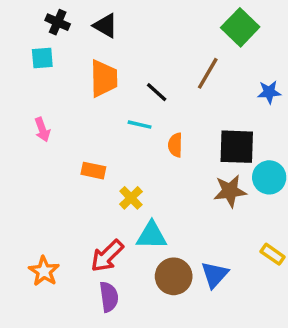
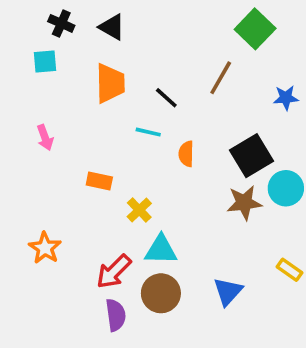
black square: (237, 147) -> (251, 156), turned -33
orange star: (44, 271) -> (45, 248), moved
brown circle: (174, 276) -> (161, 293), moved

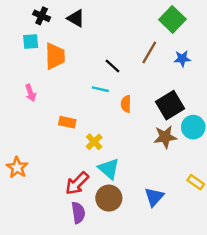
orange trapezoid: (110, 83) -> (55, 56), moved
blue star: (286, 98) -> (182, 59), moved
orange star: (45, 248) -> (17, 167), moved
cyan triangle: (161, 250) -> (109, 169), turned 40

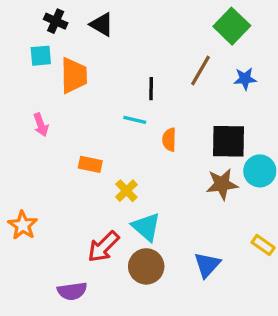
black line: (113, 66) -> (151, 89), turned 49
black square: (170, 105) -> (229, 141), turned 32
purple semicircle: (78, 213) -> (72, 291), moved, turned 90

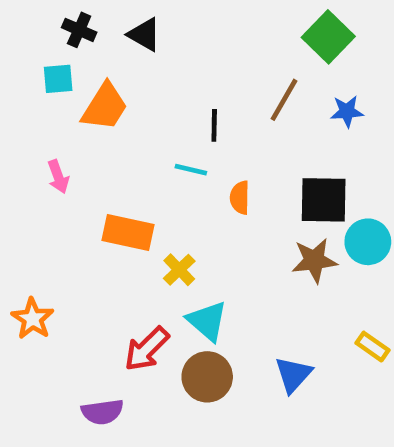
orange trapezoid: (74, 75) -> (105, 107), turned 33
orange rectangle: (90, 164) -> (128, 232), size x1.5

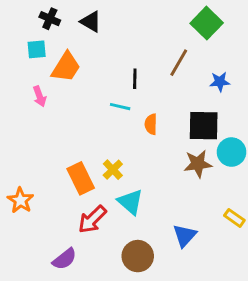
blue star: (347, 111) -> (220, 82), moved
pink arrow: (58, 177) -> (40, 96), moved
orange rectangle: (128, 232) -> (81, 178), moved, turned 52
brown circle: (207, 377) -> (138, 256), moved
purple semicircle: (102, 412) -> (64, 259), turned -30

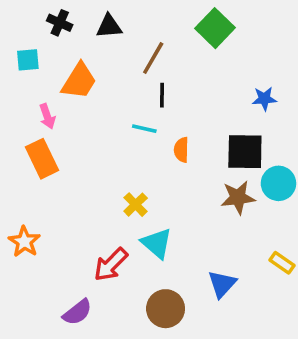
black triangle: (91, 22) -> (109, 26), turned -35
green square: (207, 23) -> (215, 28), moved
cyan square: (37, 49) -> (28, 60), moved
brown line: (179, 63) -> (153, 58), moved
orange rectangle: (81, 178) -> (42, 159), moved

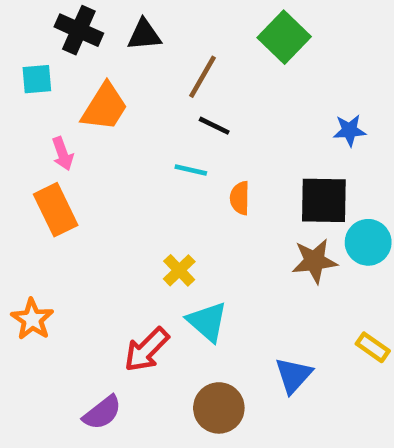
black cross: (60, 23) -> (79, 30), size x1.4
black line: (162, 95) -> (214, 126), turned -65

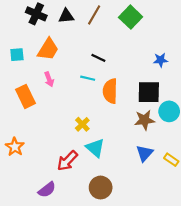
brown line: (203, 77) -> (94, 15), moved
cyan square: (37, 79) -> (17, 55), moved
pink arrow: (63, 154) -> (49, 79), moved
orange semicircle: (240, 198) -> (110, 91), size x1.6
blue triangle: (293, 375) -> (144, 153), moved

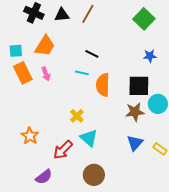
green square: (131, 17) -> (144, 19), moved
orange rectangle: (26, 96) -> (23, 73), moved
orange star: (15, 147) -> (30, 136), moved

